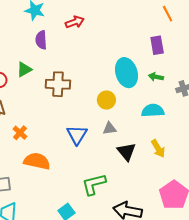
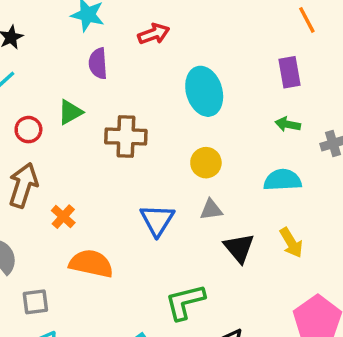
cyan ellipse: (126, 73) -> (204, 91), moved

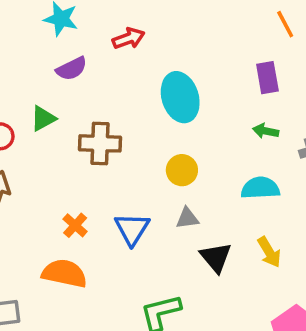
purple semicircle: (98, 63) -> (72, 69), turned -112
orange cross: (63, 217) -> (75, 225), moved

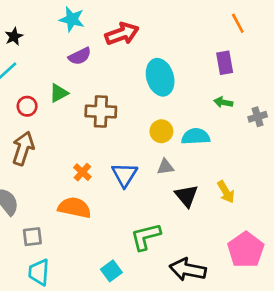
red arrow: (129, 38) -> (122, 34), size x1.4
cyan semicircle: (260, 188) -> (196, 137), moved

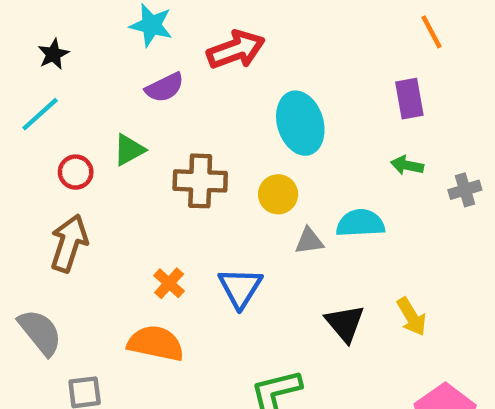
yellow circle: (161, 131) -> (278, 194), moved
gray triangle: (165, 167) -> (309, 241), moved

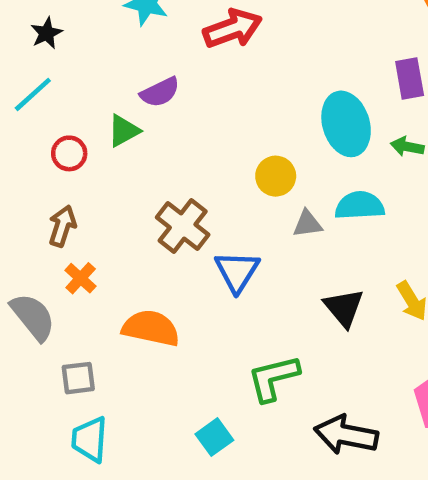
purple semicircle: (165, 88) -> (160, 92), moved
cyan ellipse: (300, 123) -> (346, 124), moved
brown cross: (200, 181) -> (183, 226), moved, turned 36
brown arrow: (69, 243) -> (62, 226), size x0.7
orange cross: (169, 283) -> (81, 278), moved

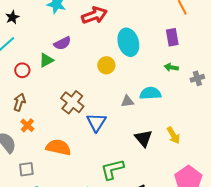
cyan ellipse: (346, 124) -> (128, 42), moved
yellow circle: (276, 176) -> (106, 65), moved

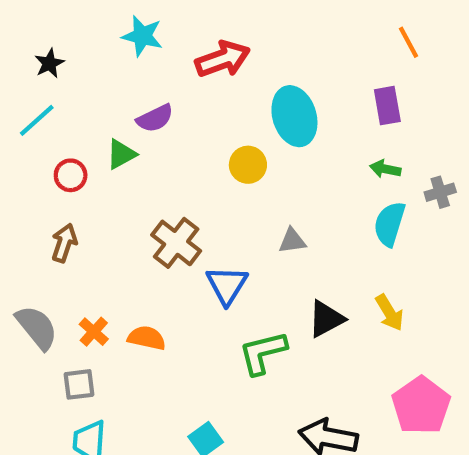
cyan semicircle: (150, 93) -> (389, 224), moved, turned -70
orange cross: (27, 125) -> (94, 332), moved
black triangle: (143, 138) -> (326, 319), turned 42
orange semicircle: (58, 147) -> (147, 338), size x0.7
green L-shape: (112, 169) -> (263, 353), moved

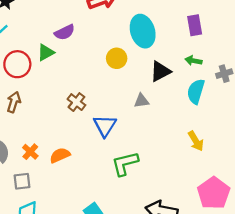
red circle: (71, 175) -> (17, 64), size x1.5
brown cross: (176, 243) -> (76, 102), size x0.7
black triangle: (326, 319) -> (160, 71), moved
orange semicircle: (147, 338) -> (60, 155), turned -36

